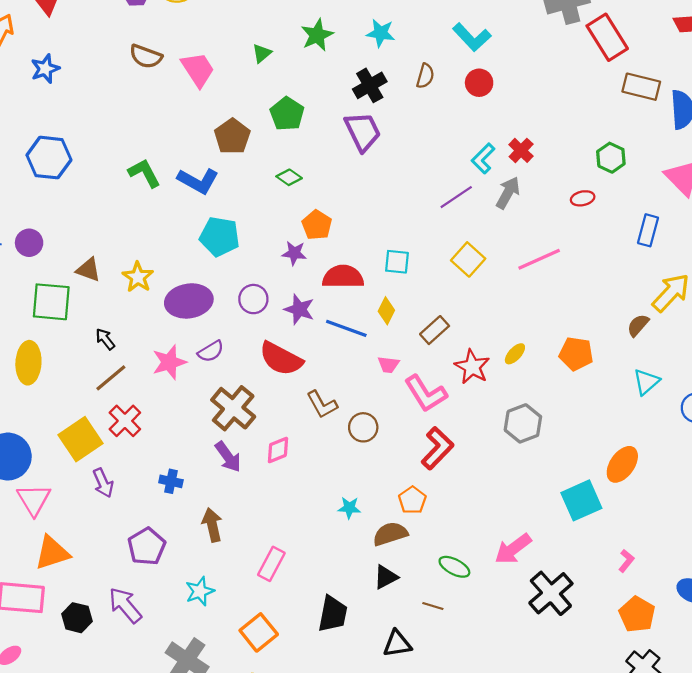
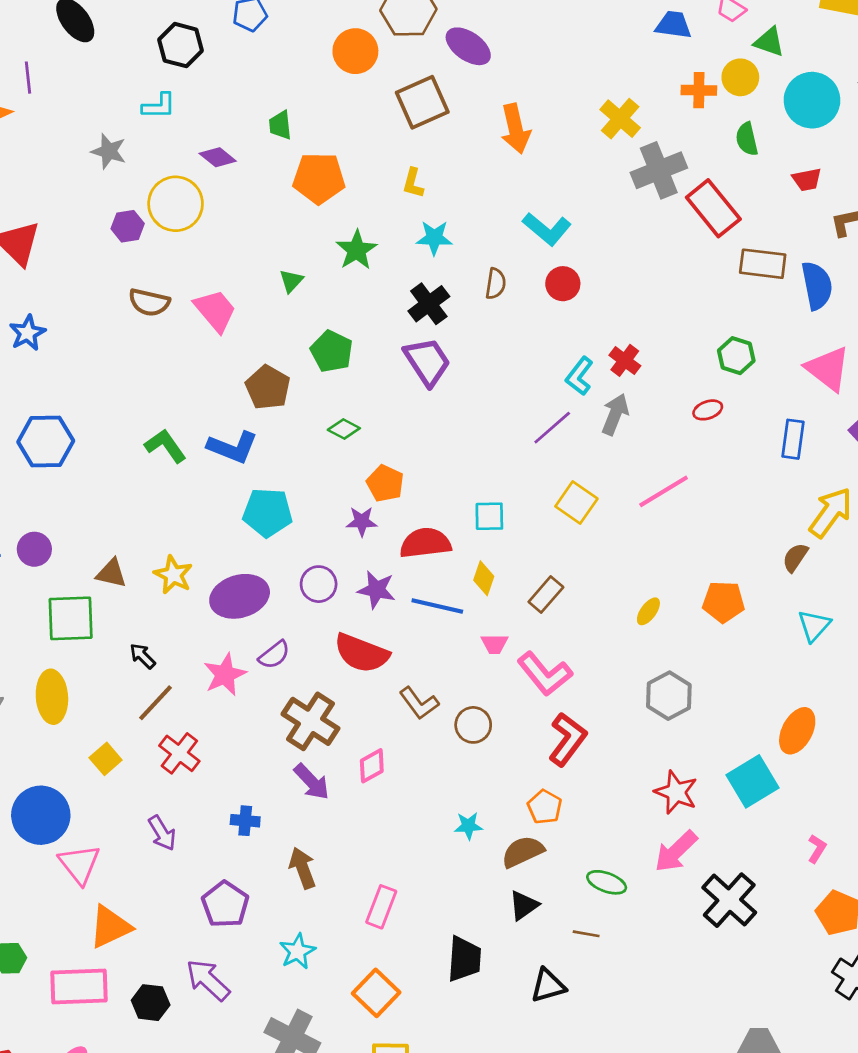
red star: (472, 367) -> (676, 792), moved
yellow square: (80, 439) -> (106, 759), moved, size x0.6

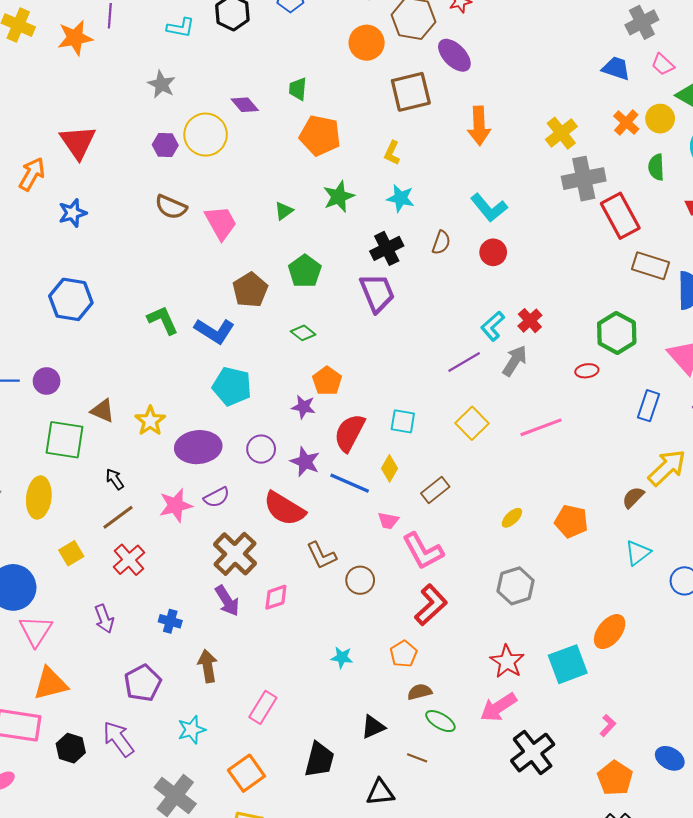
orange cross: (699, 90) -> (626, 123), turned 30
cyan L-shape: (159, 106) -> (181, 28), moved
green hexagon: (736, 356) -> (617, 333), size x1.4
red semicircle: (425, 543) -> (349, 433), turned -66
brown semicircle: (523, 852) -> (420, 692), moved, size x0.7

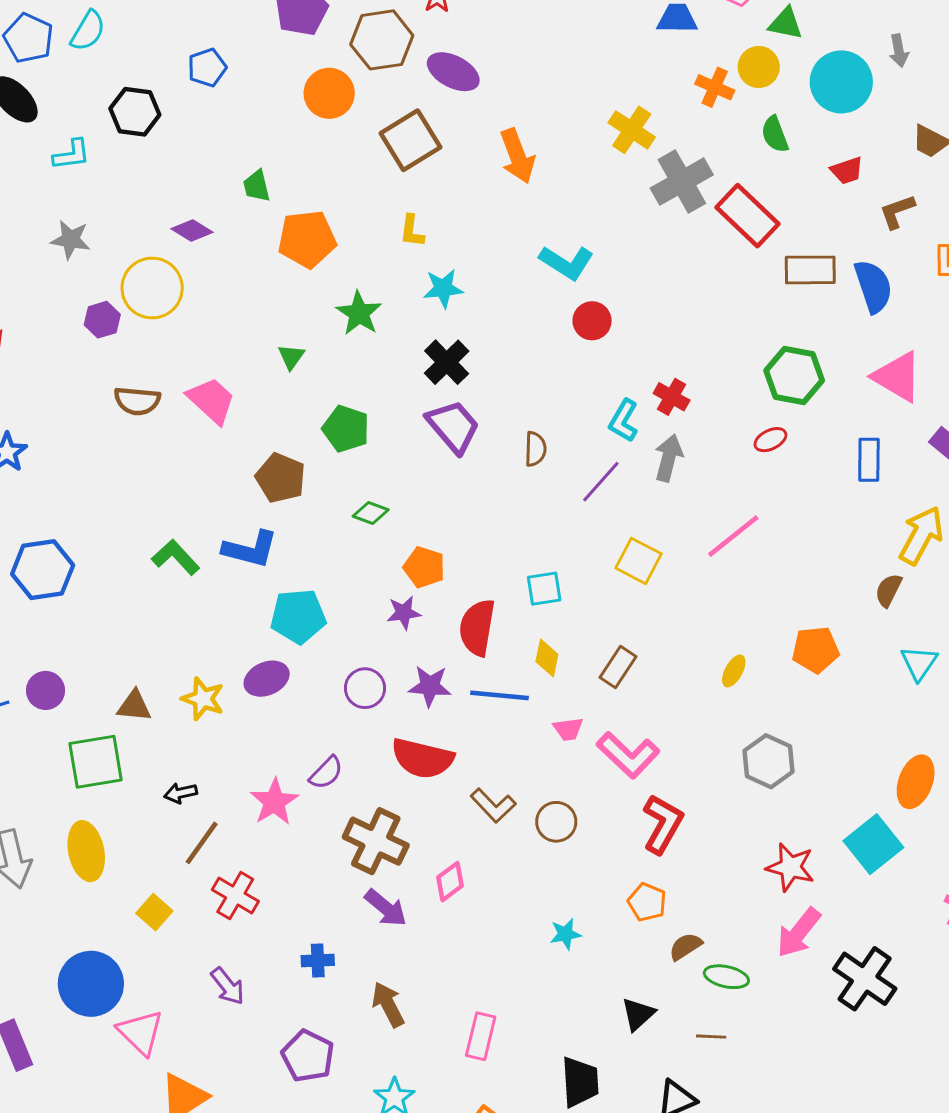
brown semicircle: (441, 243) -> (535, 449), moved
purple ellipse: (198, 447) -> (267, 679), moved, size x0.7
black arrow: (115, 479) -> (181, 793), turned -50

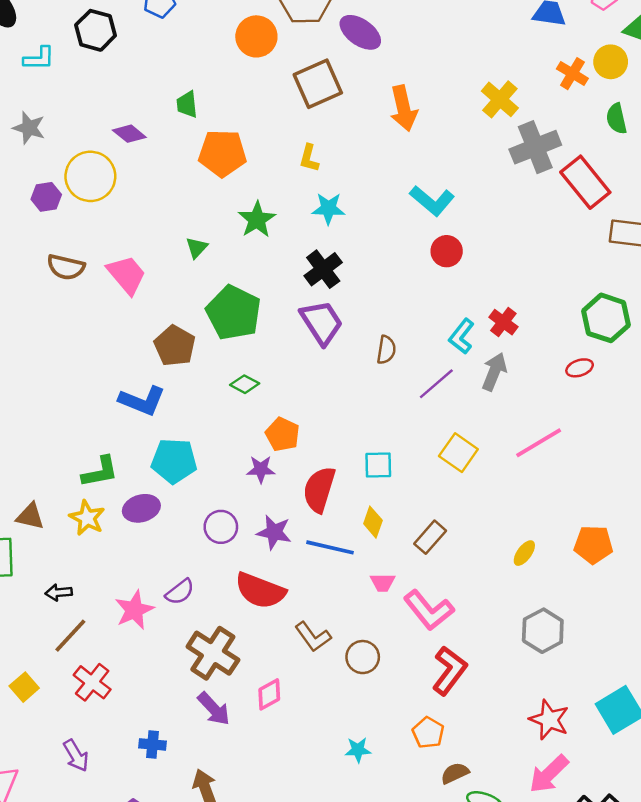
green pentagon: (346, 429) -> (234, 313), size x1.4
green L-shape: (176, 557) -> (100, 472), moved, turned 114

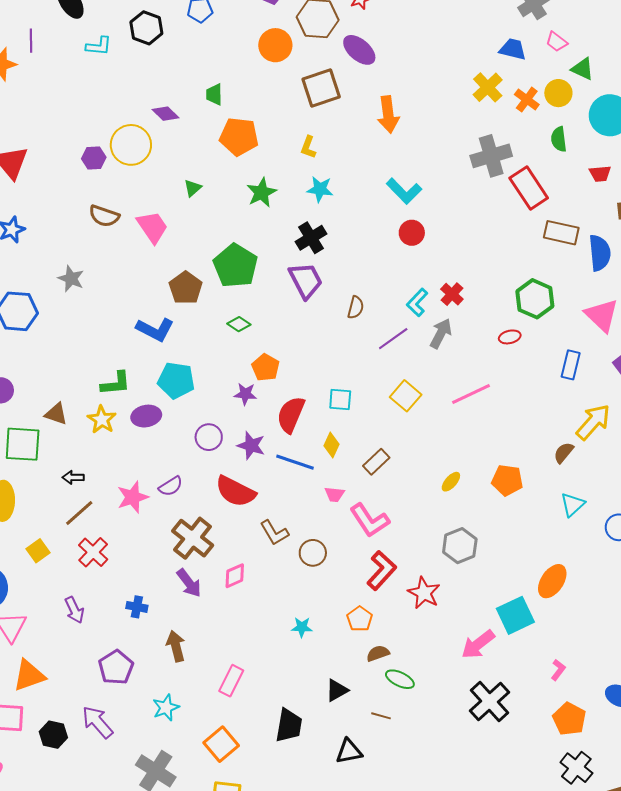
yellow cross: (500, 99) -> (488, 87), moved
gray star: (29, 128) -> (71, 279), moved
green triangle: (197, 248) -> (193, 188), moved
red star: (549, 720) -> (424, 593), moved
pink arrow: (549, 774) -> (478, 644), moved

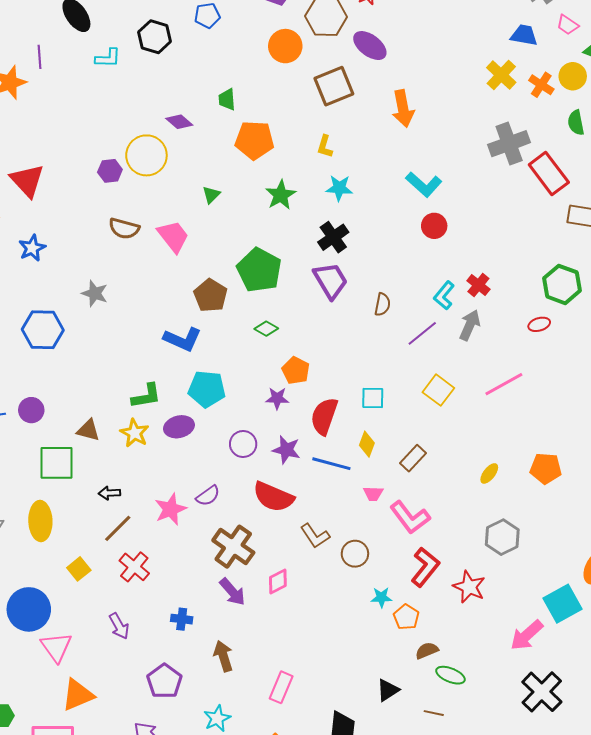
cyan star: (302, 627) -> (381, 597), moved

